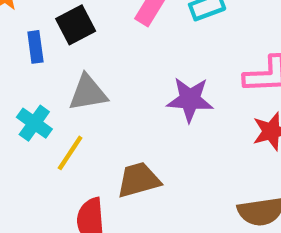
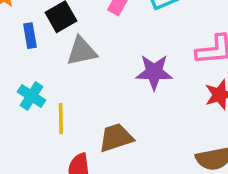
gray triangle: (88, 93) -> (82, 51), moved
yellow line: (70, 153) -> (61, 119), turned -32

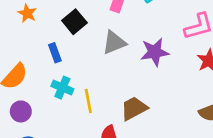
blue rectangle: (30, 36) -> (55, 53), moved
gray triangle: (82, 51) -> (114, 42), moved

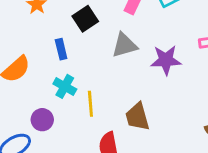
brown trapezoid: (134, 108) -> (137, 117), turned -84
purple circle: (21, 111) -> (42, 120), moved

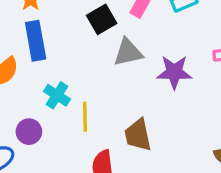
black square: (85, 19) -> (102, 19), moved
blue rectangle: (61, 49) -> (36, 41), moved, size x1.6

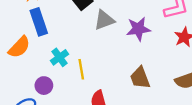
cyan cross: (57, 95) -> (60, 57), turned 30
brown trapezoid: (138, 135) -> (140, 78), moved

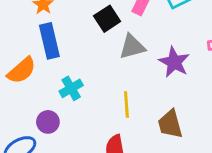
purple star: (138, 29) -> (174, 62), turned 30
yellow line: (81, 69) -> (126, 104), moved

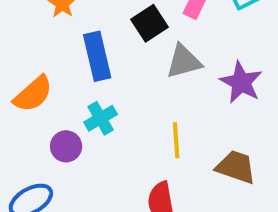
blue rectangle: (49, 41) -> (97, 56), moved
purple circle: (48, 122) -> (66, 146), moved
brown trapezoid: (170, 124) -> (236, 167), turned 124

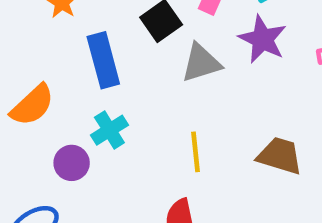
purple star: (241, 82) -> (263, 39), moved
brown trapezoid: (236, 167) -> (280, 156), moved

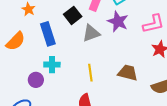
orange semicircle: (32, 105) -> (16, 41), moved
cyan cross: (109, 130) -> (52, 65), turned 35

